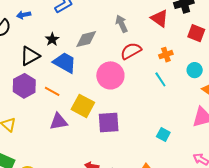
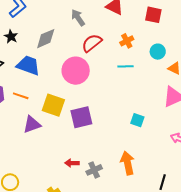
black star: (52, 39) -> (11, 37), moved
cyan line: (160, 79) -> (126, 66), turned -49

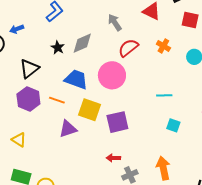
black star: (11, 37) -> (58, 48), moved
orange cross: (127, 41) -> (163, 46), turned -32
blue trapezoid: (28, 65) -> (76, 79), moved
cyan line: (126, 66) -> (164, 95), moved
red arrow: (72, 163) -> (113, 158), moved

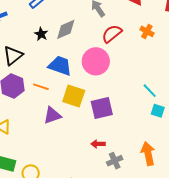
cyan line: (164, 95) -> (150, 91), moved, turned 49

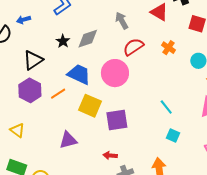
orange line: (41, 87) -> (58, 94), turned -56
cyan square: (158, 111) -> (173, 136), moved
purple triangle: (52, 115) -> (68, 140), moved

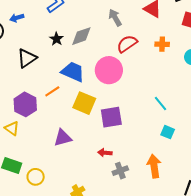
orange cross: (169, 48) -> (162, 44), turned -32
purple hexagon: (30, 90) -> (25, 104), moved

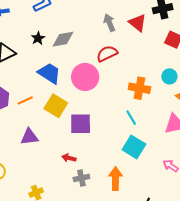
gray arrow: (115, 18) -> (109, 23), moved
orange cross: (162, 44) -> (139, 88), moved, size x1.5
orange line: (52, 91) -> (25, 100), moved
cyan square: (168, 132) -> (134, 147), size x1.6

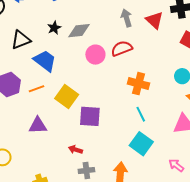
blue trapezoid: (49, 73) -> (45, 61), moved
pink circle: (85, 77) -> (95, 55), moved, size x0.7
orange cross: (139, 88) -> (138, 84), moved

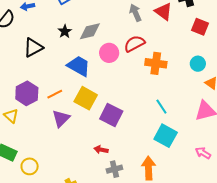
blue trapezoid: (45, 61) -> (79, 66), moved
orange cross: (138, 84) -> (156, 63), moved
purple square: (90, 116) -> (111, 115), turned 30
purple triangle: (38, 125) -> (61, 118), moved, turned -36

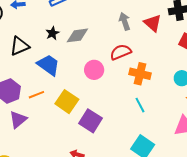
pink circle: (109, 53) -> (94, 70), moved
blue trapezoid: (79, 66) -> (48, 65), moved
cyan line: (161, 107) -> (140, 105), moved
purple triangle: (61, 118) -> (18, 119), moved

